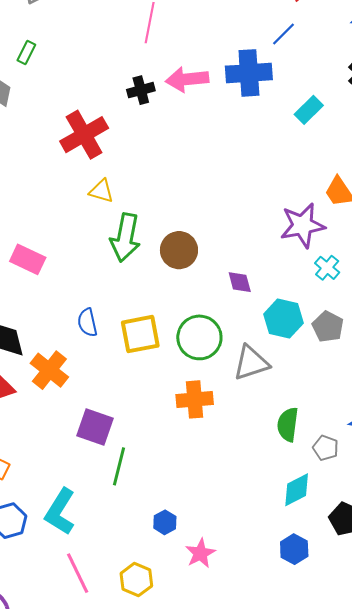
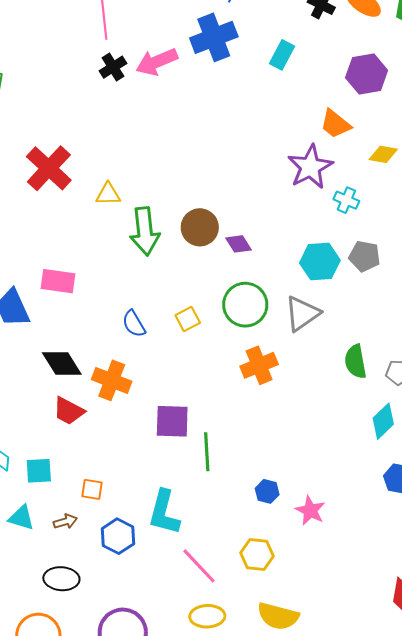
black cross: (141, 90) -> (113, 67), moved
red cross: (84, 135) -> (49, 168), moved
purple diamond: (240, 282) -> (239, 244), moved
yellow square: (140, 334) -> (188, 319), size x0.6

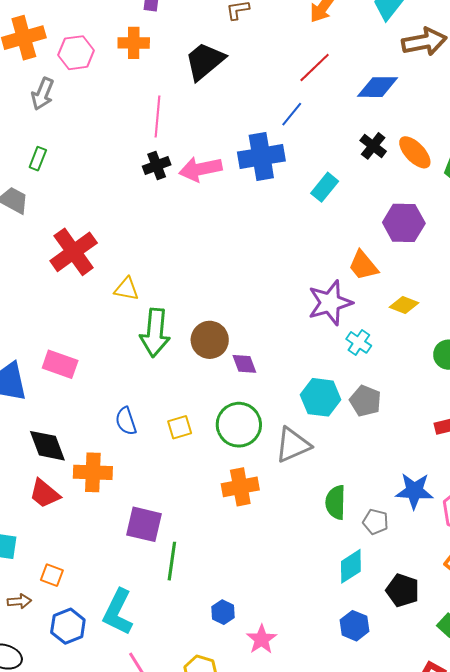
orange cross: (112, 380) -> (93, 472), turned -30

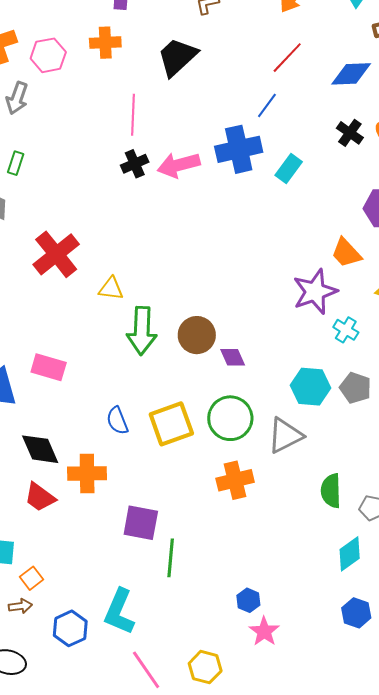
cyan rectangle: (325, 187) -> (289, 169), moved
yellow square: (180, 427) -> (171, 424), size x1.8
orange square: (52, 575) -> (31, 578), moved, turned 35
blue hexagon: (223, 612) -> (248, 600), moved

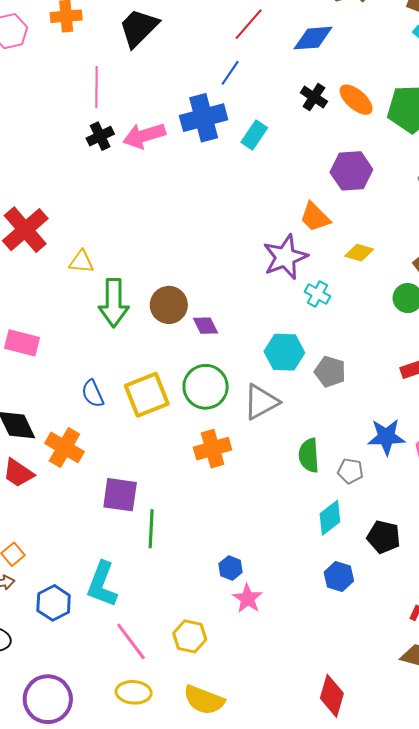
gray pentagon: (355, 388) -> (330, 372), moved
orange cross: (87, 473) -> (64, 447), turned 33

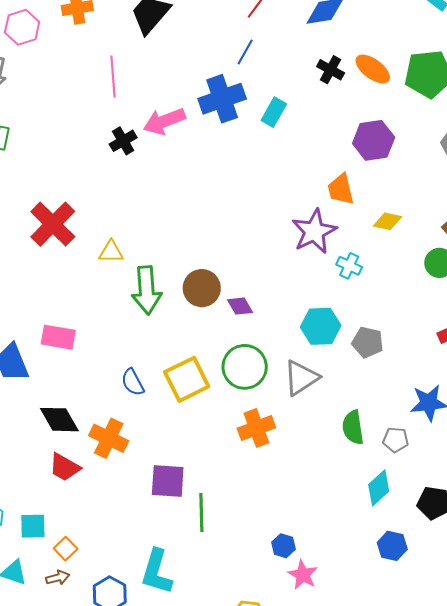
black cross: (100, 136) -> (123, 141), moved
orange trapezoid: (315, 217) -> (341, 189), turned 36

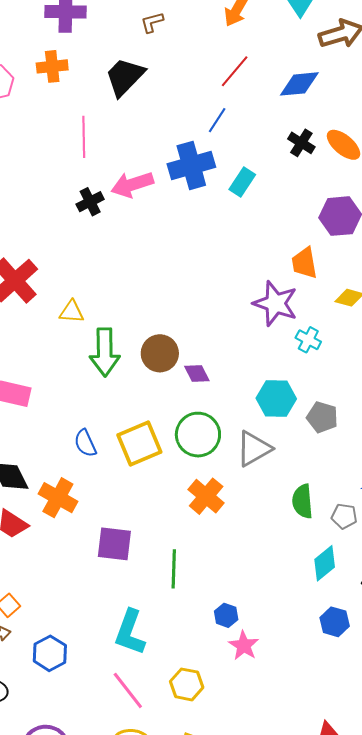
purple star: (314, 231) -> (275, 303), turned -30
orange cross: (256, 428) -> (206, 496), turned -33
green line: (201, 513) -> (174, 569), moved
cyan L-shape: (157, 572) -> (130, 632), moved

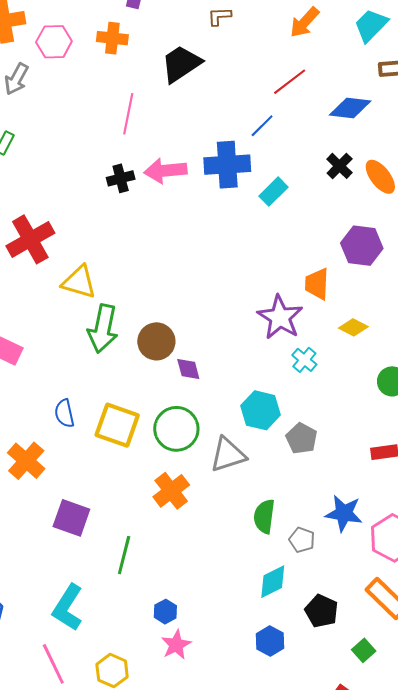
yellow triangle: (72, 312) -> (79, 282), size x1.4
yellow square: (139, 443) -> (117, 425), turned 30

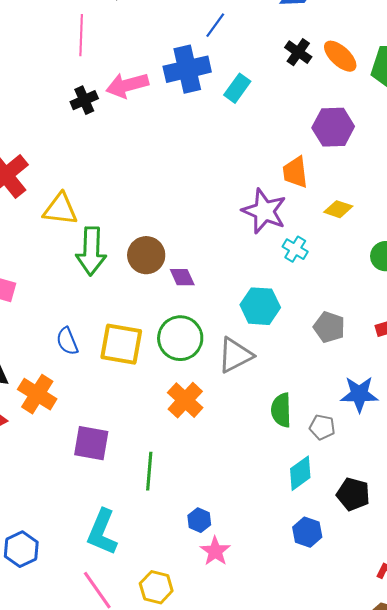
gray pentagon: (302, 438) -> (329, 327), moved

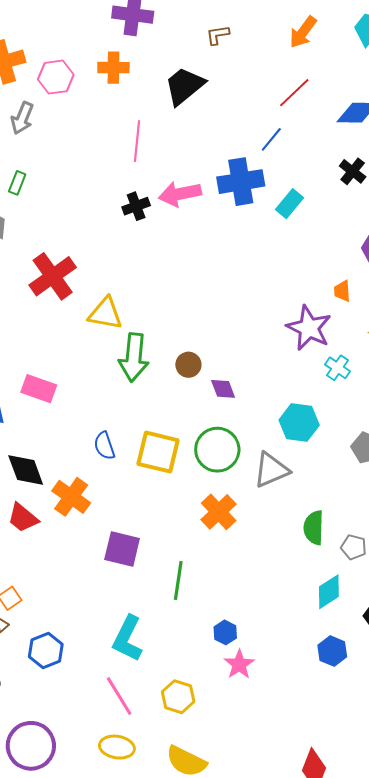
orange trapezoid: (295, 172) -> (342, 291), size x0.7
brown circle: (146, 255) -> (188, 365), size x0.7

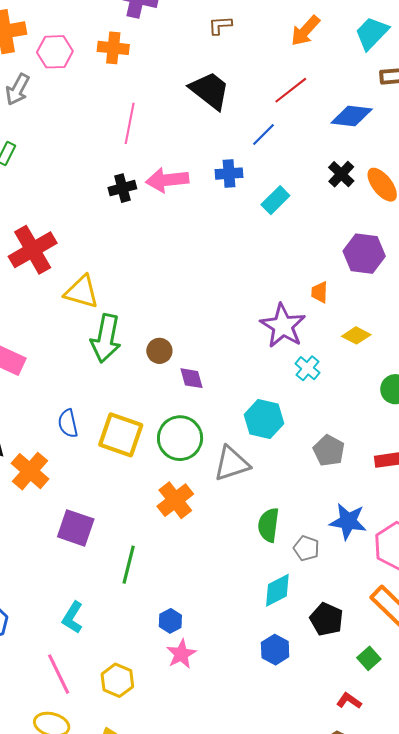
black trapezoid: (184, 86) -> (210, 91), moved, turned 72
blue cross: (241, 182) -> (229, 174), size x0.6
cyan L-shape: (128, 639) -> (73, 618), size x0.7

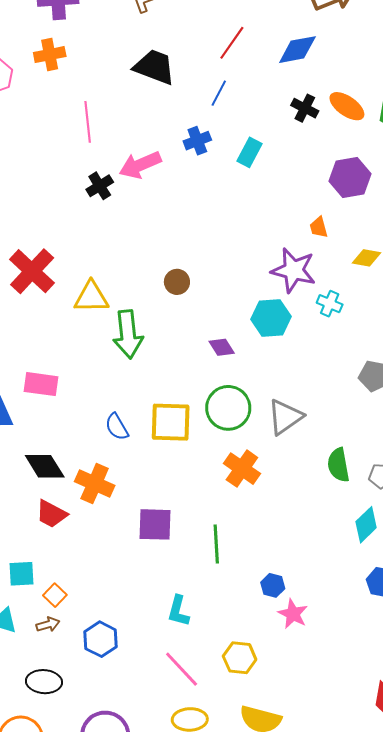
brown circle: (159, 351) -> (177, 282), moved
cyan hexagon: (264, 419) -> (271, 318), moved

